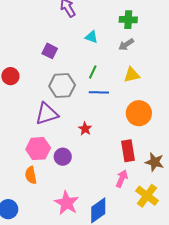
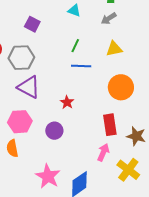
gray hexagon: (62, 86) -> (21, 58), moved
purple triangle: (47, 114) -> (29, 87), turned 45
purple circle: (63, 157) -> (54, 131), moved

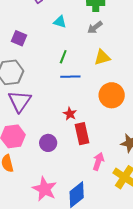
purple triangle: (29, 87) -> (20, 101), turned 40
red star: (67, 102) -> (70, 114), moved
red rectangle: (110, 125) -> (82, 134), moved

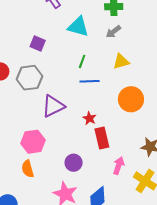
cyan triangle: (60, 22) -> (78, 27), size x1.6
purple triangle: (20, 101) -> (53, 106), moved, turned 30
purple circle: (48, 143) -> (74, 163), moved

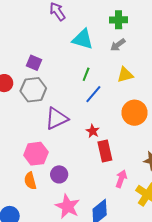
purple square: (38, 44) -> (34, 63), moved
blue line: (90, 81) -> (93, 94), turned -48
purple circle: (74, 163) -> (59, 174), moved

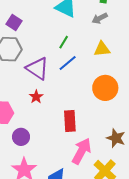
purple triangle: (57, 118) -> (37, 69), moved, turned 50
red star: (93, 131) -> (36, 97), moved
pink arrow: (121, 179) -> (82, 151), size x1.5

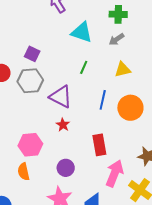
blue line: (68, 63) -> (103, 100), moved, turned -30
purple circle: (21, 137) -> (66, 168), moved

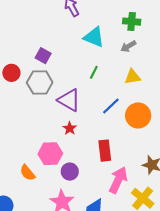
blue line: (103, 100) -> (111, 106), turned 30
pink hexagon: (30, 145) -> (50, 154), moved
orange semicircle: (24, 172) -> (27, 173), turned -30

